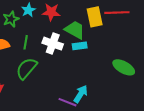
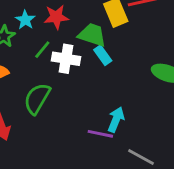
green line: (26, 42) -> (42, 50), moved, turned 40
cyan rectangle: (80, 46) -> (103, 55), turned 72

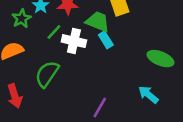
cyan arrow: (116, 120) -> (148, 95), moved, turned -75
purple line: (100, 134) -> (100, 108), turned -75

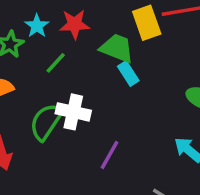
white cross: (74, 41) -> (73, 112), moved
purple line: (100, 108) -> (109, 155), moved

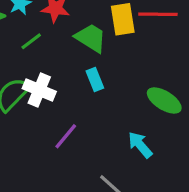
cyan rectangle: (128, 73) -> (95, 80), moved

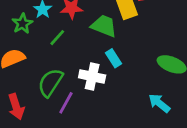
white cross: (39, 90) -> (92, 76), moved
purple line: (66, 136) -> (66, 103), moved

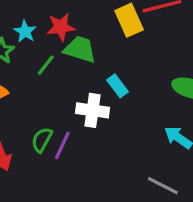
green trapezoid: (104, 26) -> (80, 49), moved
green semicircle: (50, 83) -> (42, 140), moved, size x0.7

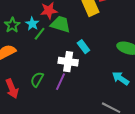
cyan star: (25, 31) -> (32, 24), moved
purple line: (62, 145) -> (61, 82), moved

